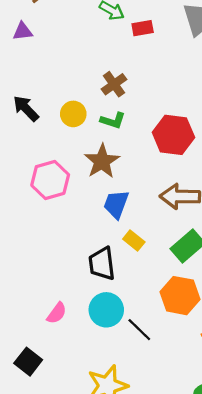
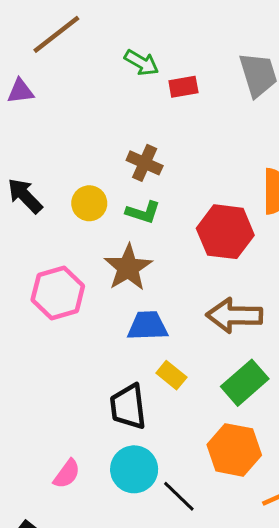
brown cross: (114, 84) -> (145, 163), turned -30
blue trapezoid: (116, 204) -> (148, 326), turned 68

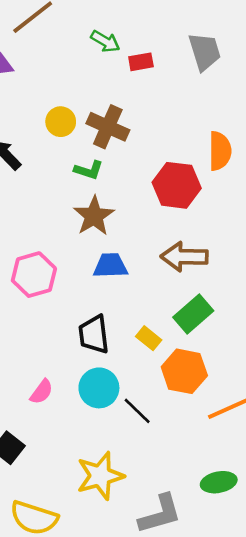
brown cross: (145, 163) -> (108, 127), size x1.4
yellow circle: (89, 203) -> (61, 122), moved
green L-shape: (143, 212) -> (89, 170), moved
pink hexagon: (58, 293) -> (34, 275), moved
yellow rectangle: (171, 375) -> (149, 338), moved

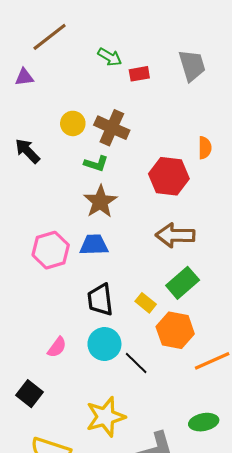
orange semicircle: (220, 151) -> (205, 148), size x0.7
blue trapezoid: (110, 266) -> (94, 245), moved

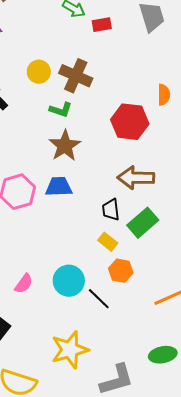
black trapezoid: (100, 300) -> (111, 210), moved, size x0.7
orange hexagon: (175, 330) -> (121, 271), moved, size x0.7

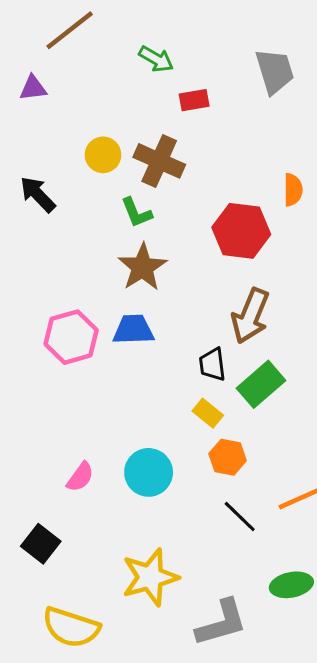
red rectangle: (102, 25) -> (194, 100), moved
green L-shape: (61, 110) -> (136, 213), turned 50
brown arrow: (136, 178) -> (250, 316), turned -69
black line: (99, 299) -> (240, 516), moved

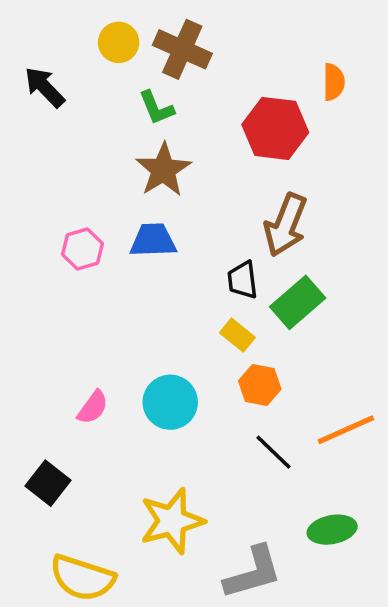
pink hexagon: (71, 337) -> (82, 249), size x0.7

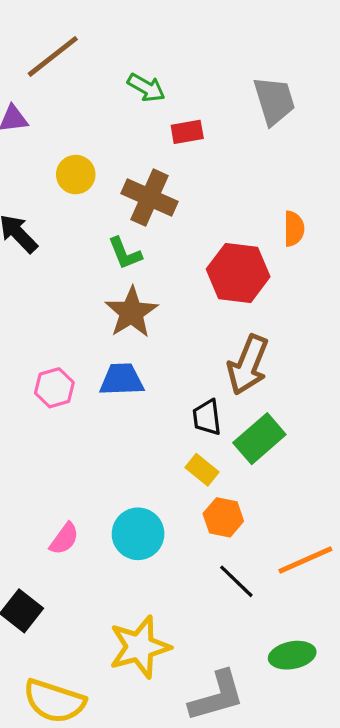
yellow circle: (119, 42) -> (76, 175), moved

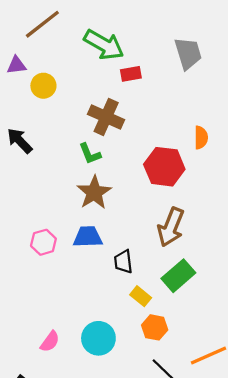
green arrow: (146, 88) -> (104, 45), size x1.6
yellow circle: (76, 175) -> (43, 86), moved
black trapezoid: (207, 417) -> (123, 262), moved

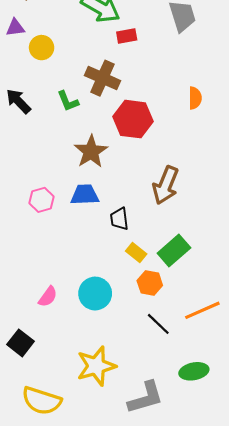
green L-shape: (90, 154) -> (68, 101), moved
red hexagon: (164, 167) -> (133, 119), moved
green rectangle: (178, 276) -> (174, 250), moved

